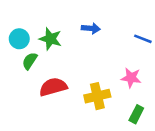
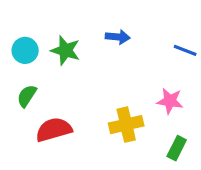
green semicircle: (30, 61) -> (27, 96), moved
red semicircle: (53, 87) -> (54, 130), moved

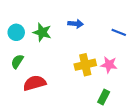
yellow cross: (126, 125) -> (85, 65), moved
green rectangle: (177, 148) -> (104, 97), moved

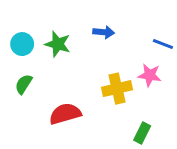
pink star: (109, 65) -> (150, 75), moved
red semicircle: (35, 83) -> (65, 114), moved

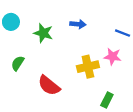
cyan circle: (22, 44) -> (11, 22), moved
red semicircle: (65, 114) -> (49, 86), turned -125

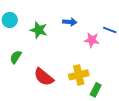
pink star: (113, 57) -> (92, 40), moved
yellow cross: (88, 67) -> (79, 75), moved

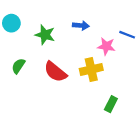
yellow cross: (79, 75) -> (91, 69), moved
red semicircle: (44, 77) -> (55, 72), moved

